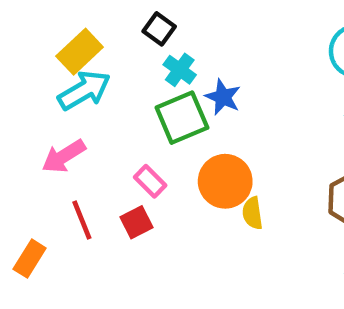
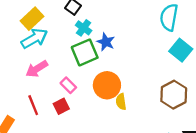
pink arrow: (64, 156) -> (37, 69), moved

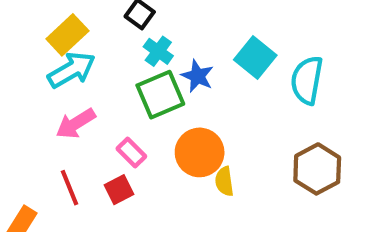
cyan semicircle: (169, 17) -> (307, 80), moved
cyan square: (181, 50) -> (255, 57), moved

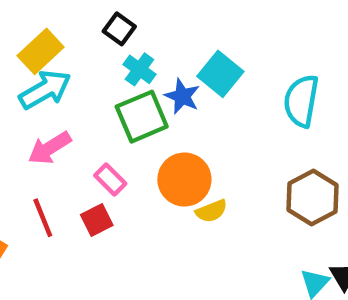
cyan square: (255, 57) -> (220, 74), moved
yellow semicircle: (224, 181) -> (211, 211), turned -104

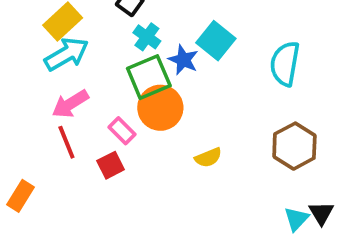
orange circle: (184, 180) -> (160, 108), moved
red line: (43, 218) -> (66, 142), moved

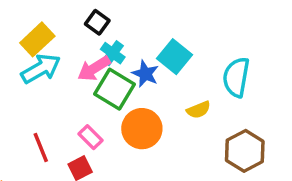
green square: (149, 77) -> (114, 89), turned -36
pink arrow: (70, 104) -> (94, 69), moved
orange circle: (160, 108) -> (142, 129), moved
yellow semicircle: (208, 158) -> (199, 110), moved

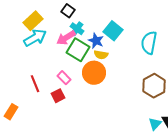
yellow semicircle: (199, 110) -> (101, 55), moved, turned 32

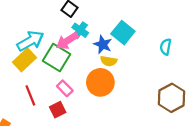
yellow rectangle: (33, 21) -> (24, 60), moved
cyan semicircle: (149, 43) -> (166, 47), size x0.6
green square: (78, 50) -> (56, 57), moved

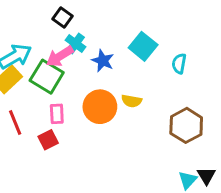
cyan square: (123, 33) -> (143, 46), moved
yellow semicircle: (109, 61) -> (132, 101), moved
pink rectangle: (65, 88) -> (57, 114), turned 42

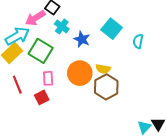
pink arrow: (60, 56) -> (35, 18), moved
brown hexagon: (186, 125) -> (106, 87), moved

